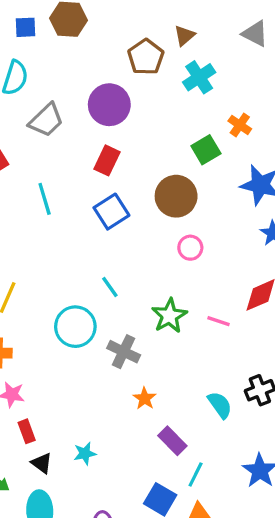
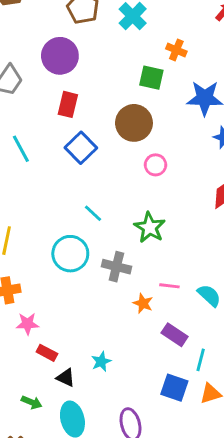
green square: (206, 150) -> (151, 78), turned -35
pink line: (218, 321) -> (169, 286), moved
red rectangle: (27, 431) -> (47, 353), turned -30

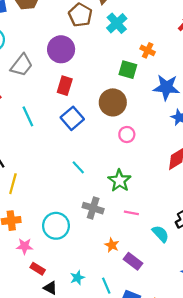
cyan circle: (70, 254) -> (56, 226), moved
pink line: (169, 286) -> (131, 213), moved
orange star: (143, 303) -> (112, 245), moved
cyan line: (201, 360) -> (106, 286), moved, turned -42

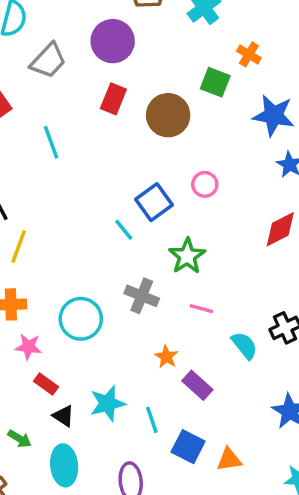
brown circle: (113, 102) -> (168, 115), moved
blue square: (72, 118) -> (154, 202), moved
cyan star: (77, 278) -> (107, 403), size x1.5

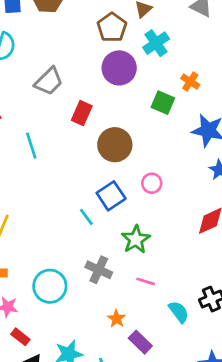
purple circle: (113, 41) -> (119, 68), moved
gray trapezoid: (48, 61) -> (49, 81), moved
brown circle: (168, 115) -> (115, 145), moved

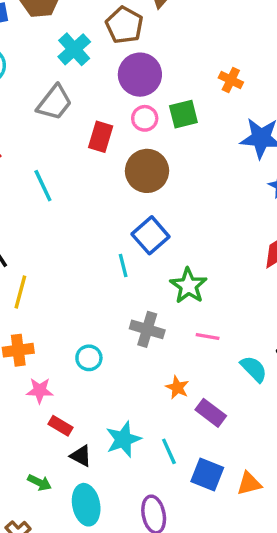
cyan cross: (156, 43) -> (74, 49), moved
green square: (163, 103) -> (183, 114), moved, turned -30
pink circle: (152, 183) -> (145, 118), moved
cyan line: (86, 217) -> (123, 266), turned 30
cyan circle: (50, 286) -> (89, 358), size x0.6

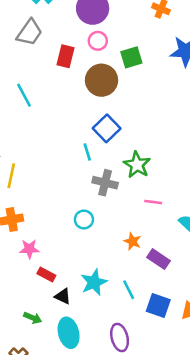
green square: (183, 114) -> (131, 57), moved
gray cross: (147, 329) -> (105, 183), moved
cyan circle: (89, 358) -> (84, 220), moved

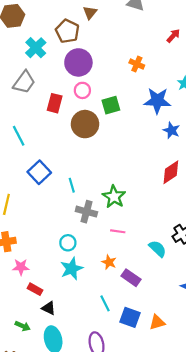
blue square: (107, 128) -> (39, 172), moved
pink line: (153, 202) -> (118, 231), moved
cyan star: (94, 282) -> (72, 269), moved

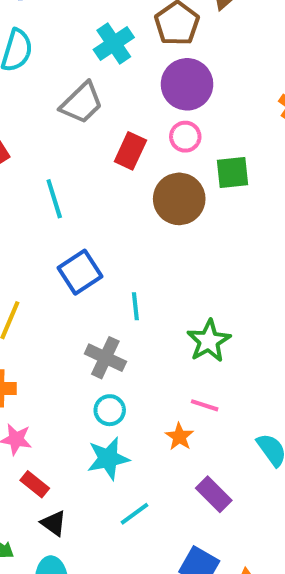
gray cross: (86, 212) -> (105, 358), moved
orange star: (109, 262) -> (179, 437), moved
cyan line: (105, 303) -> (134, 514), moved, turned 70

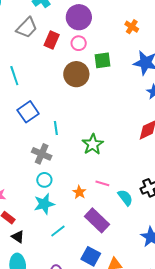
red rectangle: (130, 151) -> (52, 40), moved
pink line: (205, 405) -> (102, 183), moved
purple rectangle: (214, 494) -> (97, 220), size x1.4

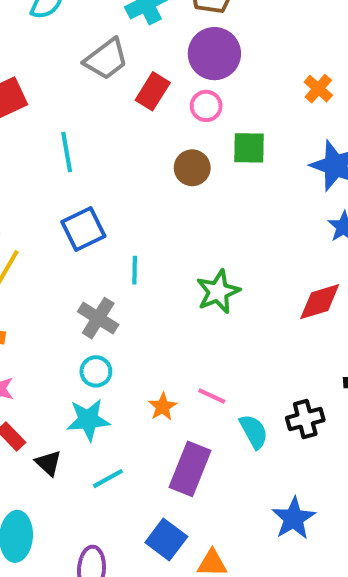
brown circle: (76, 74) -> (192, 168), size x0.7
green star: (93, 144) -> (218, 292), moved
purple rectangle: (97, 220) -> (190, 469), turned 60
black triangle: (18, 237) -> (48, 463), moved

